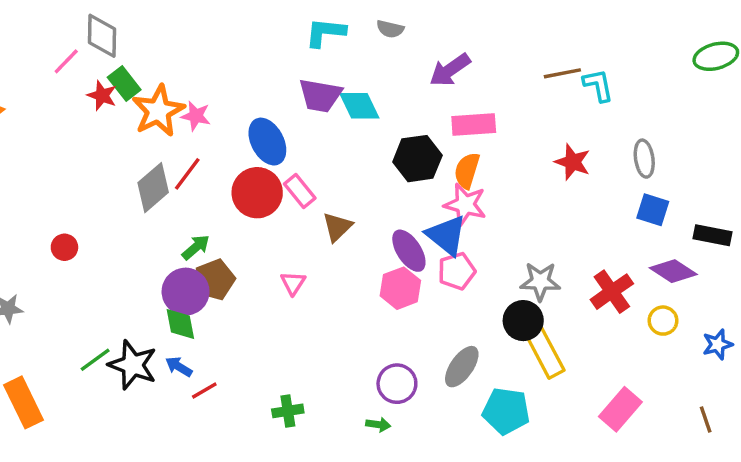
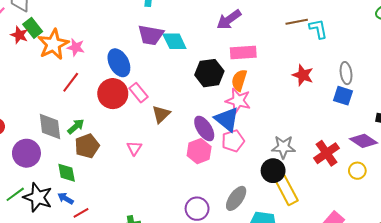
gray diamond: (153, 188) -> (50, 126), moved, turned -56
blue square: (653, 210) -> (343, 96), moved
purple circle: (186, 292) -> (26, 153), moved

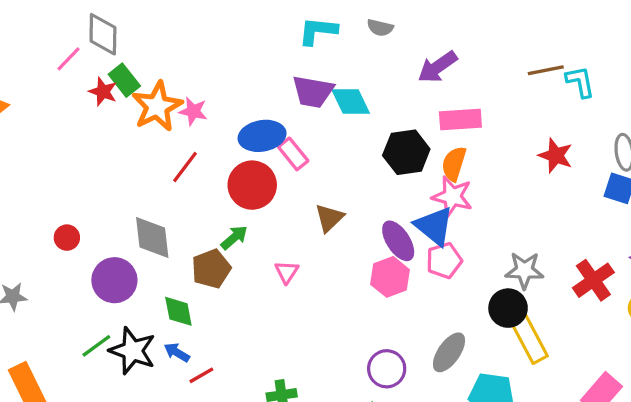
blue ellipse: (119, 63) -> (262, 136), turned -72
pink rectangle: (138, 93) -> (293, 154), moved
green arrow: (76, 126) -> (234, 238), moved

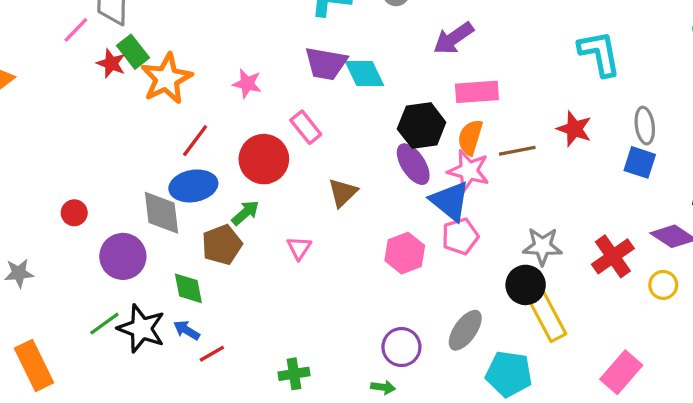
brown line: (546, 70) -> (517, 151), moved
cyan L-shape: (580, 82) -> (599, 53), size x1.4
pink star: (193, 111) -> (247, 84), moved
blue ellipse: (262, 136) -> (193, 186), moved
purple ellipse: (398, 241) -> (413, 164), moved

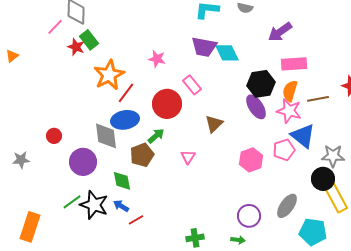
orange star: (167, 79) -> (109, 75), moved
blue triangle: (450, 201) -> (303, 136), moved
gray star: (19, 273) -> (21, 160), moved
orange rectangle: (34, 365) -> (30, 227), turned 44
green cross: (294, 374) -> (195, 238), moved

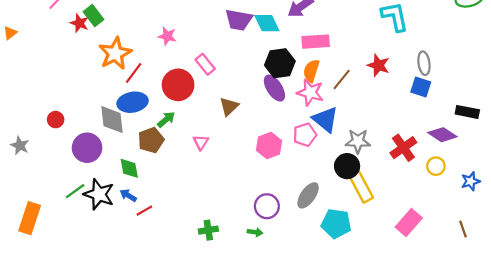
purple trapezoid: (204, 47) -> (239, 20), moved
cyan diamond: (227, 53) -> (267, 23), moved
brown line: (318, 99) -> (342, 79), turned -40
gray star: (21, 160) -> (20, 146), turned 30

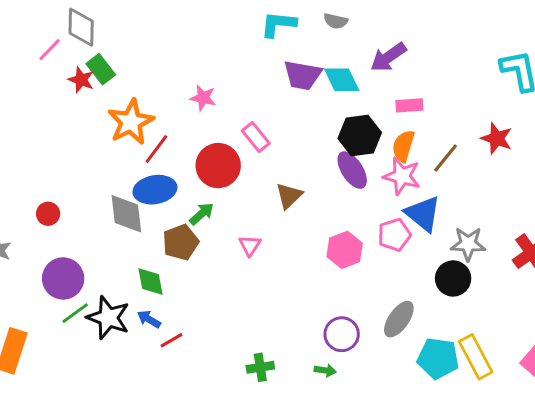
pink rectangle: (316, 42) -> (409, 105), size x0.7
purple circle: (87, 148) -> (63, 278), moved
yellow rectangle: (361, 187) -> (476, 357), moved

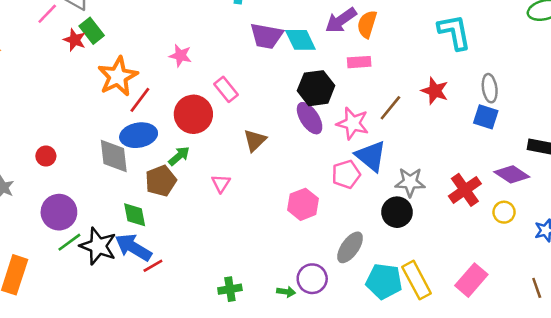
orange semicircle: (403, 146) -> (367, 24), moved
pink hexagon: (345, 250) -> (303, 204), moved
blue arrow: (149, 319) -> (133, 247), size x1.8
purple circle: (342, 334) -> (312, 279), moved

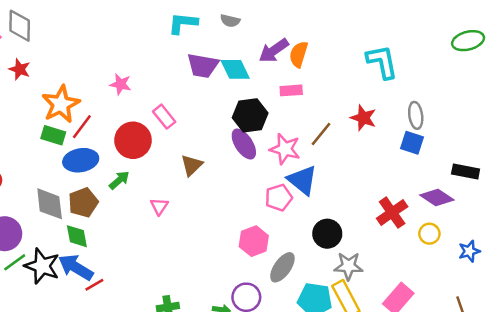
green rectangle: (92, 31) -> (53, 135), moved, turned -35
gray diamond: (114, 156) -> (50, 204), moved
brown pentagon: (161, 181) -> (83, 203), moved
gray star: (410, 182) -> (348, 266), moved
pink hexagon: (303, 204) -> (254, 241), moved

